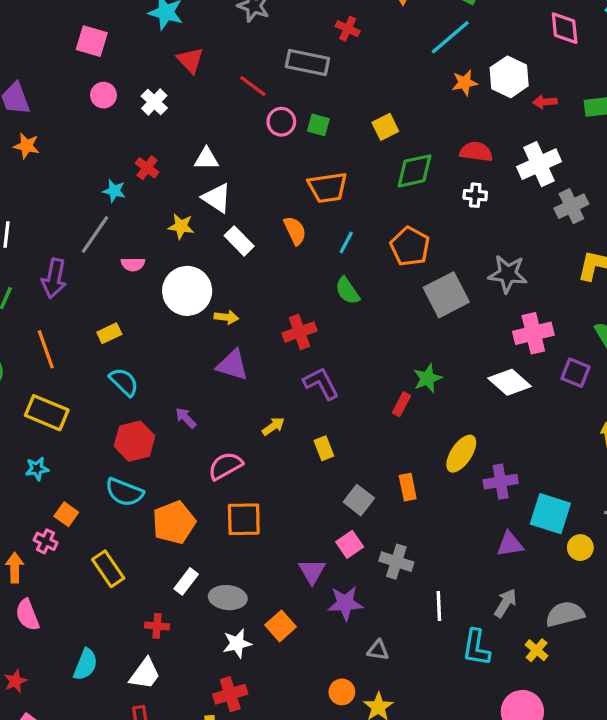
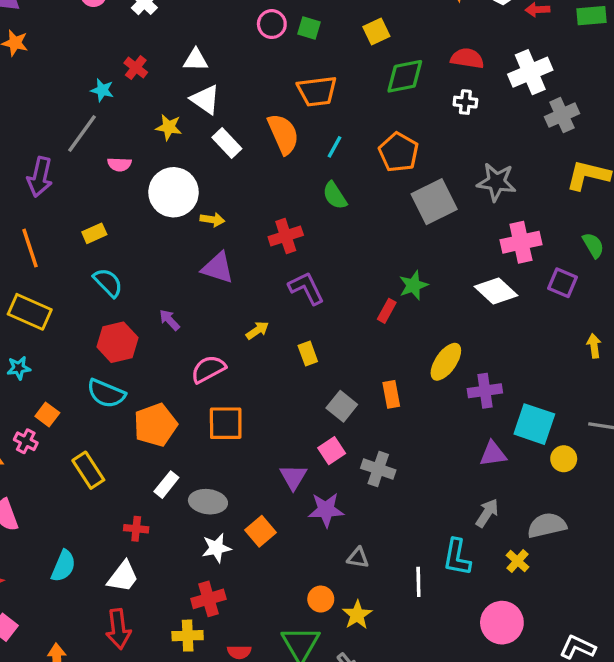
orange semicircle: (295, 231) -> (283, 134), size x1.4
white line: (439, 606) -> (418, 582), moved

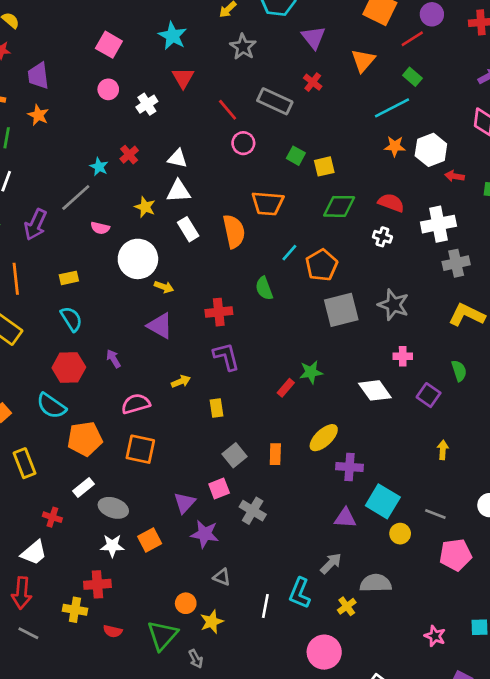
green square: (309, 28) -> (296, 156), moved
white triangle: (205, 99) -> (178, 191), turned -50
cyan line: (335, 147) -> (289, 253), moved
pink cross: (521, 242) -> (403, 356), size x0.6

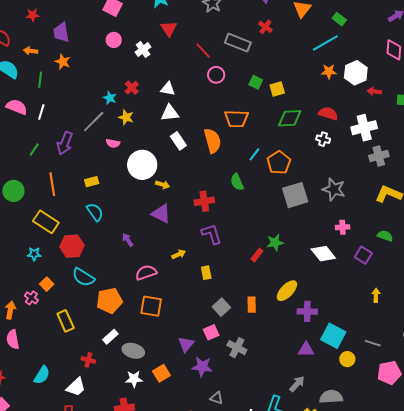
yellow star: (145, 207) -> (126, 117), moved
red hexagon: (69, 367) -> (72, 246), moved
green semicircle: (459, 371) -> (385, 236), turned -49

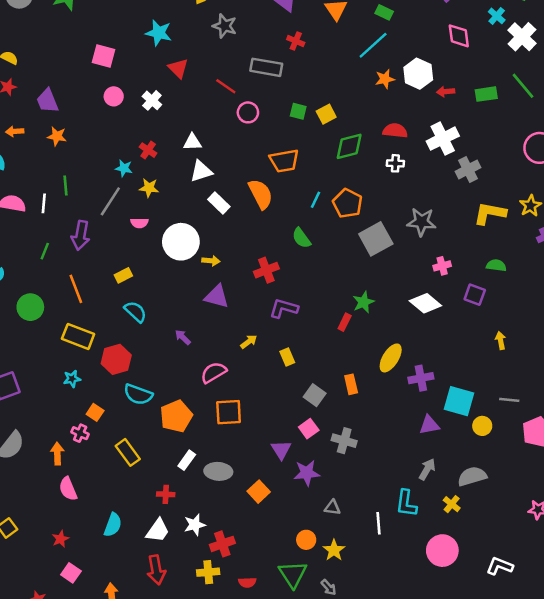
green line: (40, 80) -> (66, 186), moved
purple L-shape: (212, 234) -> (284, 308), turned -45
white star: (134, 379) -> (195, 525), moved

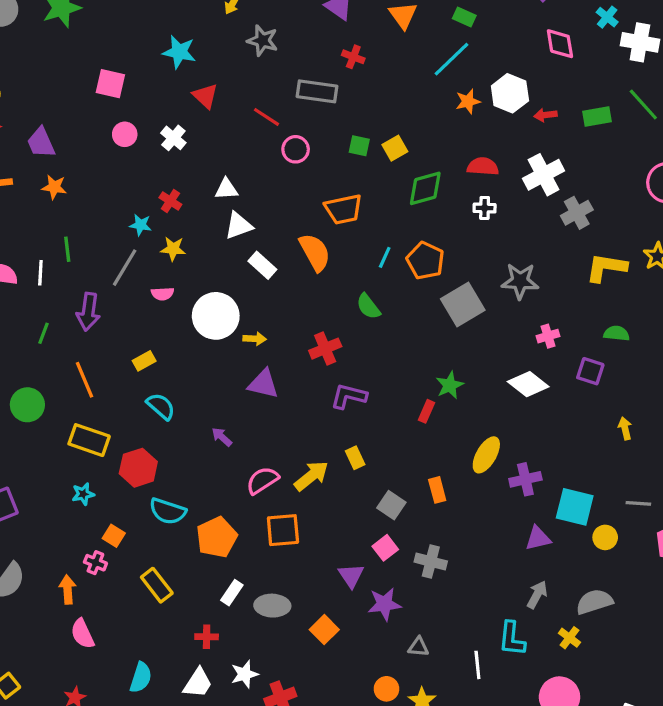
white cross: (522, 37) -> (640, 42), turned -32
yellow arrow: (249, 342) -> (311, 476), moved, size x1.6

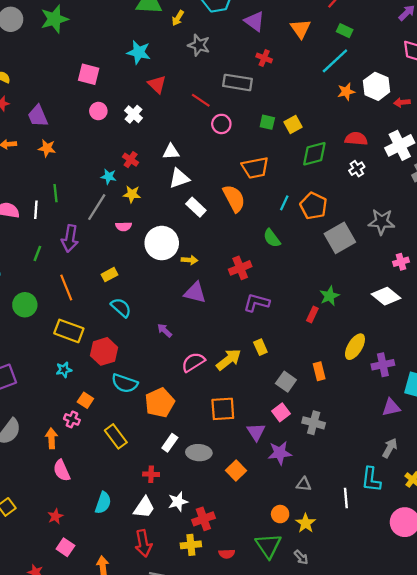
white cross: (485, 208) -> (357, 169), turned -35
orange square: (283, 530) -> (223, 409), moved

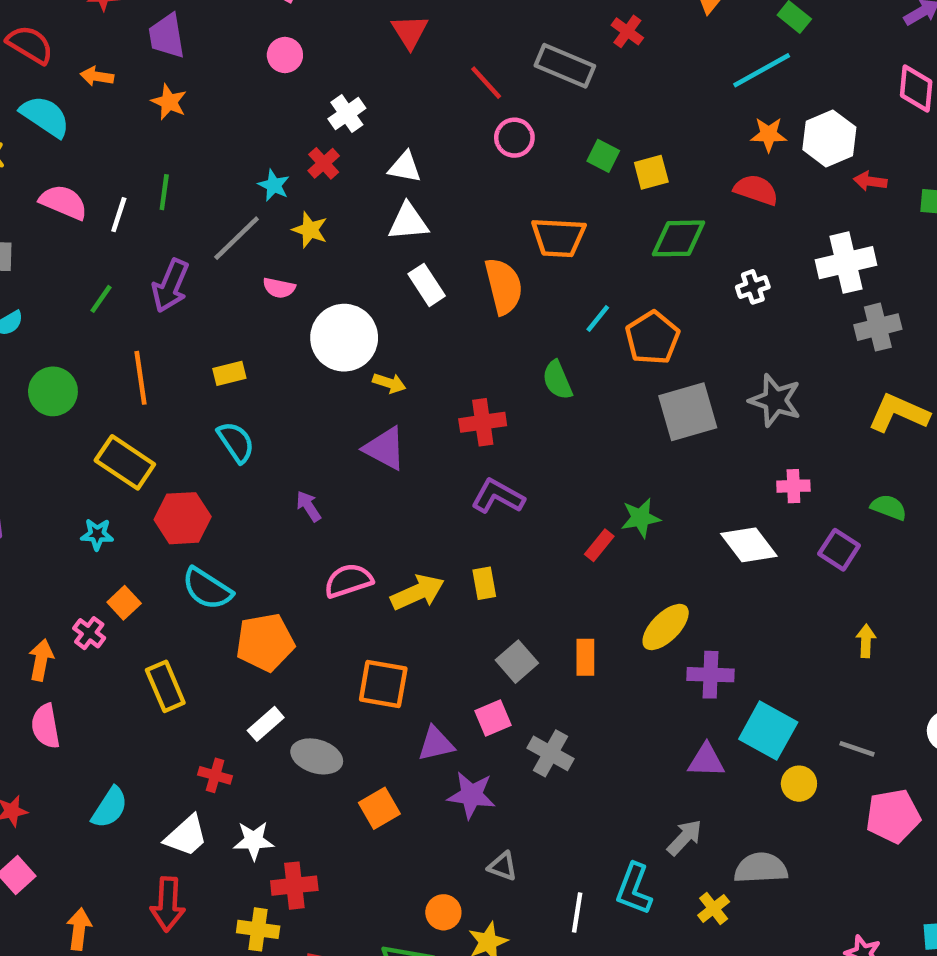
white cross: (133, 114) -> (347, 114), moved
red semicircle: (356, 139) -> (756, 190), moved
purple triangle: (256, 432) -> (436, 744), turned 36

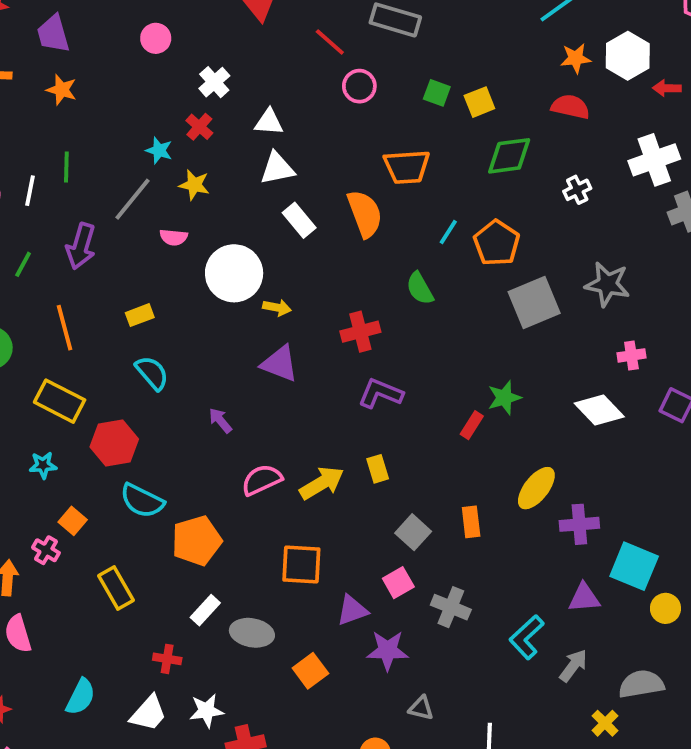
cyan L-shape: (634, 889) -> (527, 637), moved, turned 33

